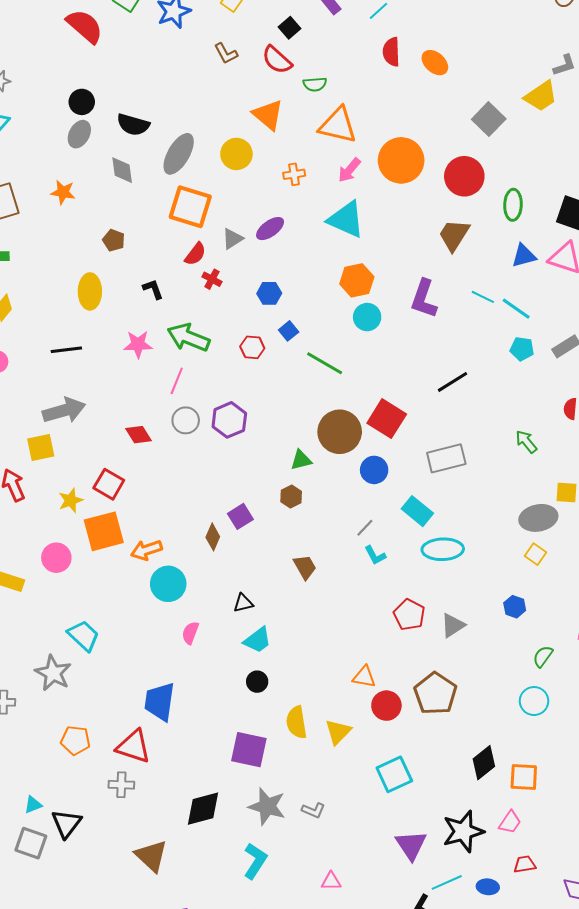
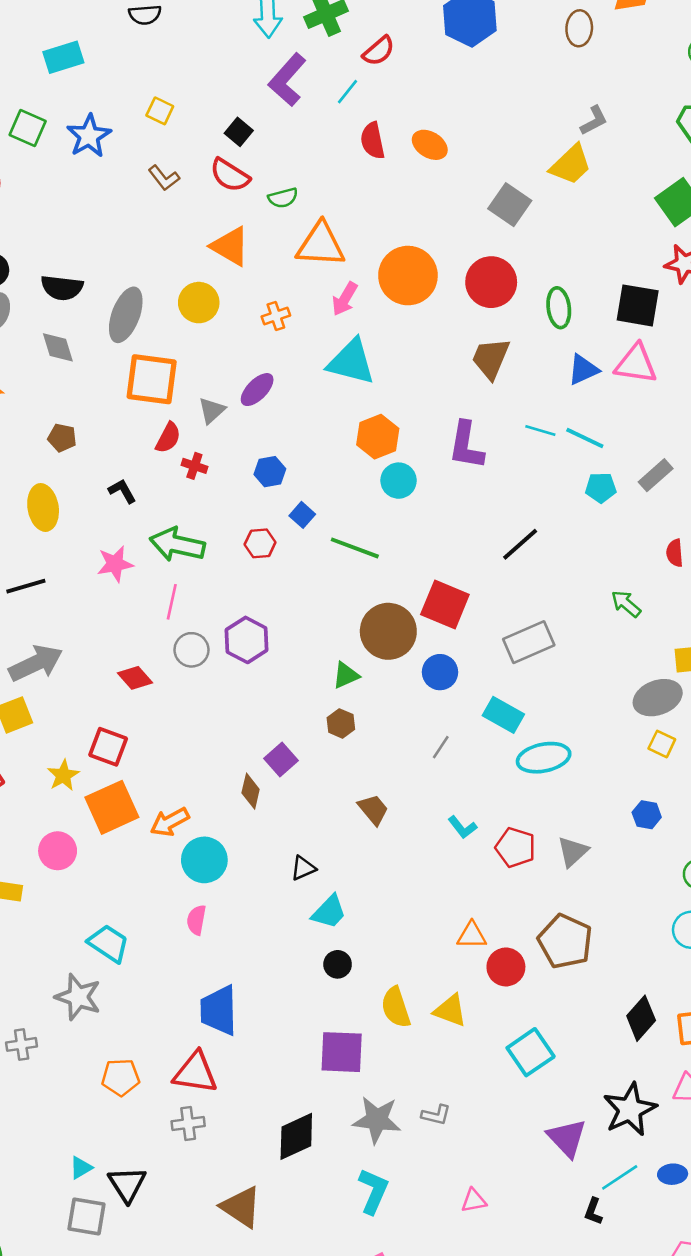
cyan L-shape: (375, 555) -> (462, 827), moved
pink semicircle: (190, 633) -> (196, 920), moved
yellow triangle: (338, 732) -> (450, 1010), turned -44

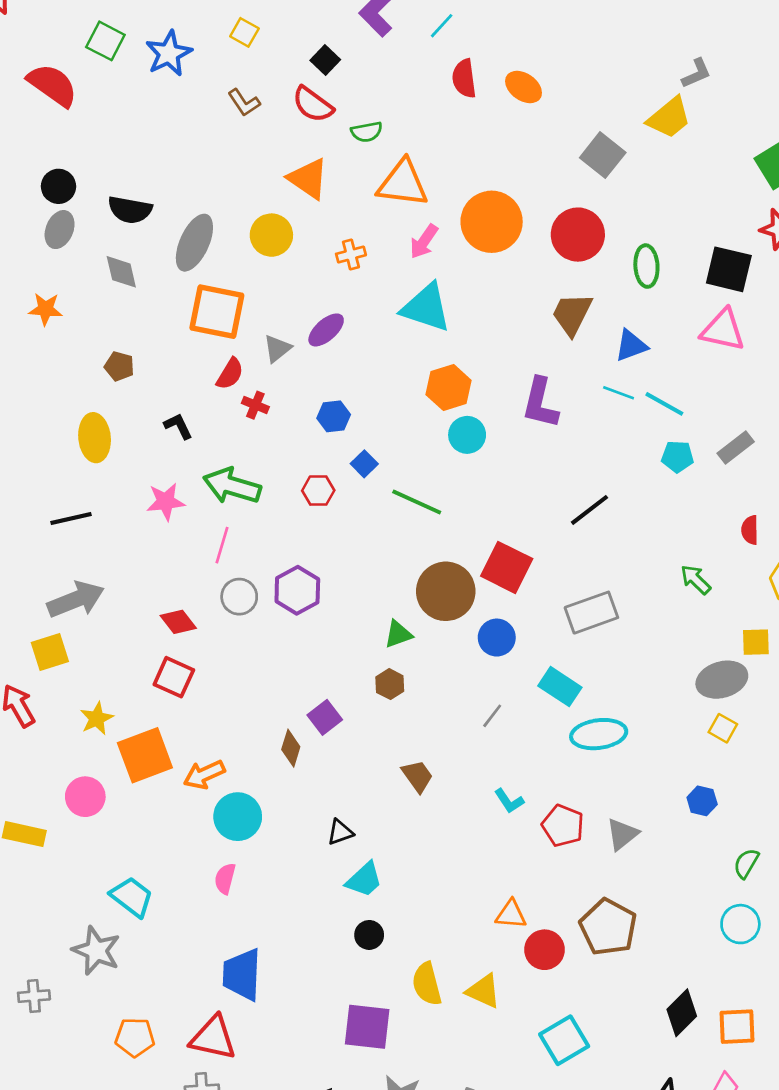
blue triangle: (583, 370) -> (631, 346), moved
red square: (108, 747) -> (174, 677), moved

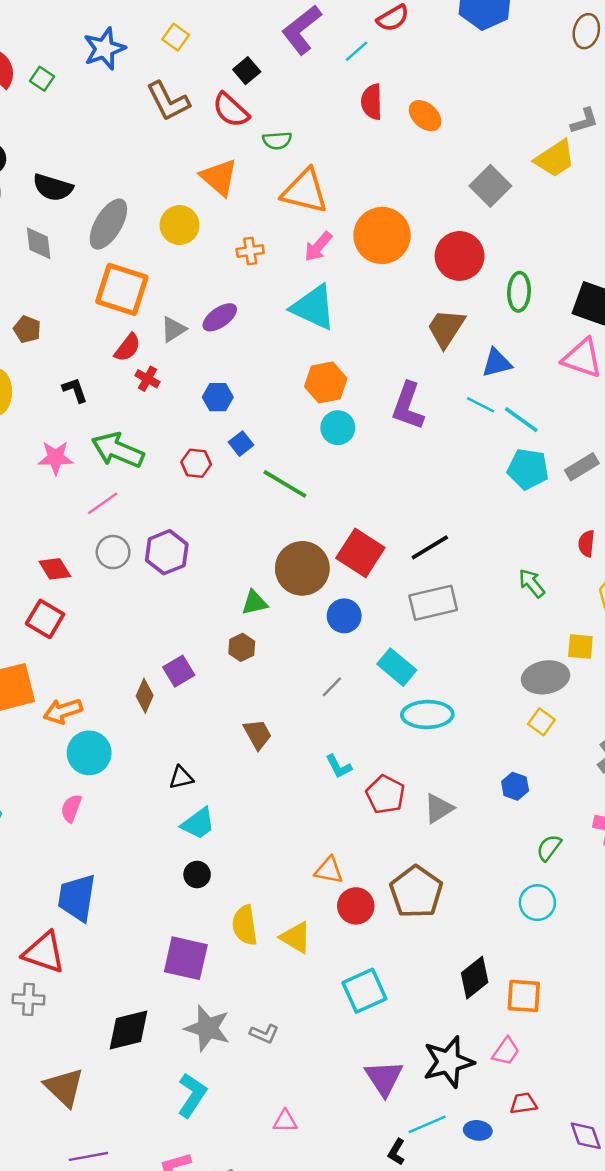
green square: (105, 41) -> (42, 79), moved, size x0.7
brown L-shape: (244, 103) -> (168, 101), size x1.5
cyan pentagon: (678, 457) -> (528, 469), size x1.4
black line: (589, 510) -> (430, 547), moved
pink line: (222, 545) -> (103, 503), turned 32

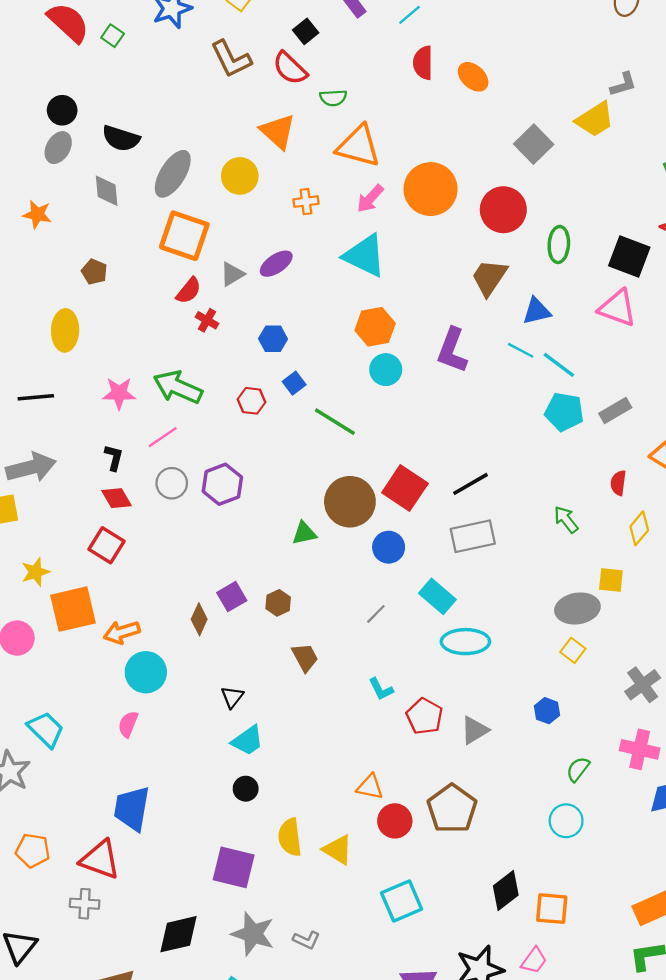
black L-shape: (75, 390) -> (114, 458), moved, turned 32
brown hexagon: (242, 647) -> (278, 603), moved
black triangle: (181, 778) -> (232, 697), turned -40

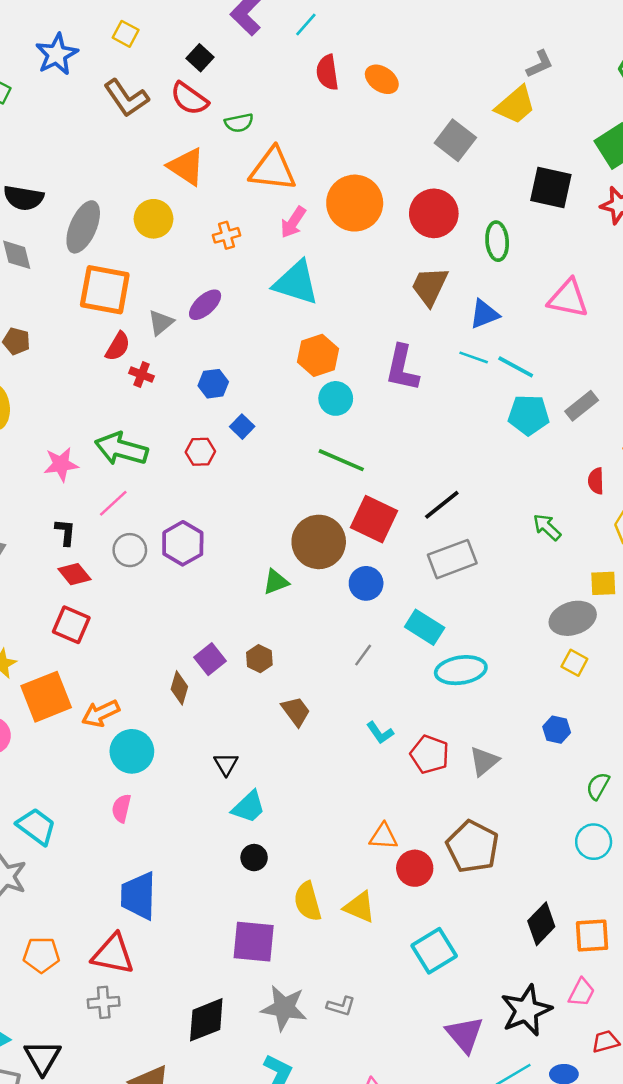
black square: (629, 256) -> (551, 187), moved
green line: (335, 422) -> (341, 460), moved

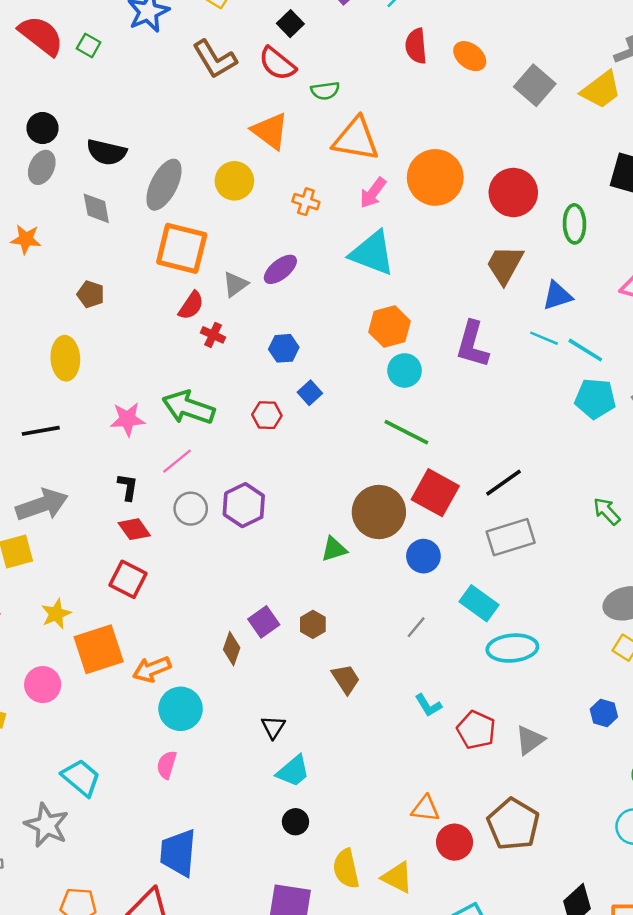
gray square: (455, 140) -> (535, 85), moved
orange cross: (227, 235) -> (306, 202), turned 30

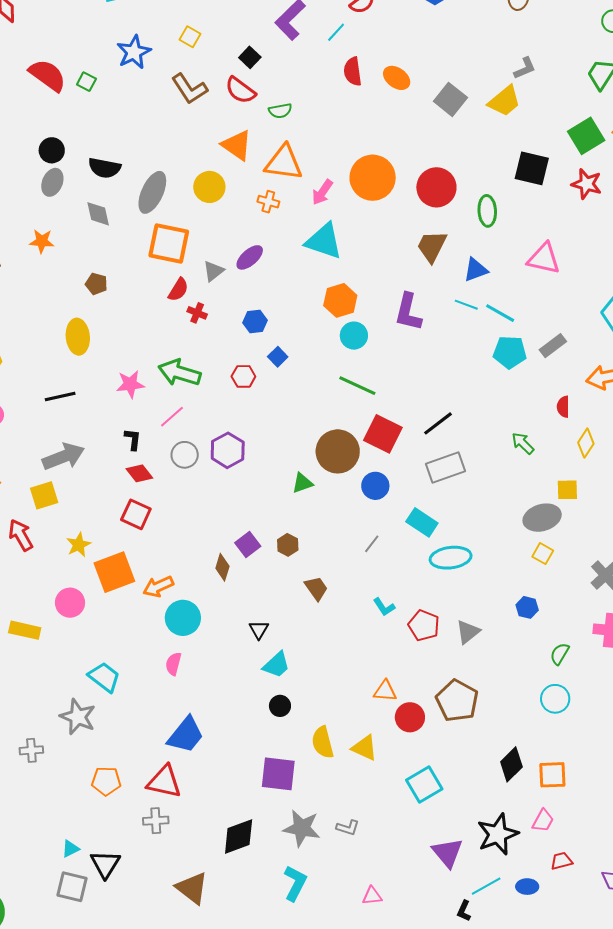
orange triangle: (356, 139) -> (284, 163), moved
blue trapezoid: (178, 853) -> (186, 735), turned -144

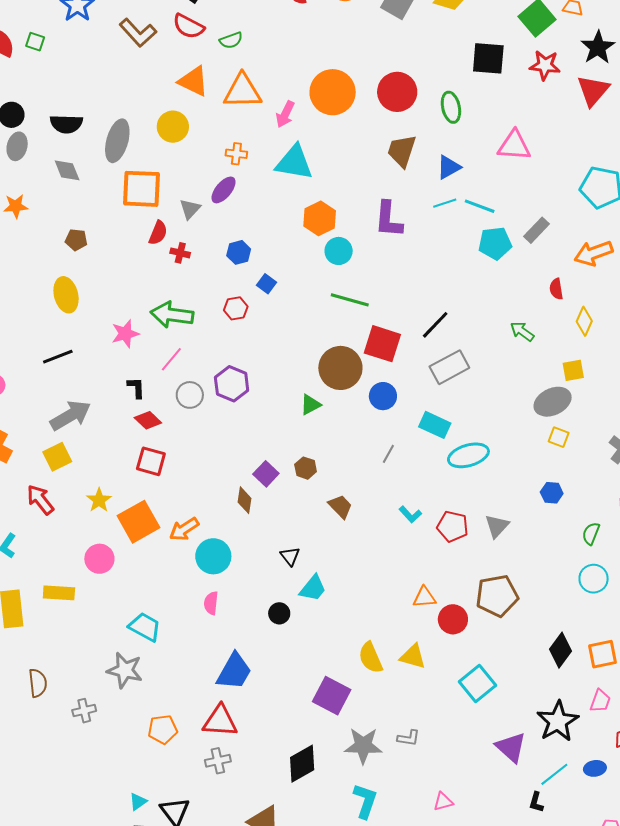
orange cross: (268, 202) -> (236, 154), moved
cyan line: (466, 305) -> (445, 203), turned -30
brown pentagon: (457, 701) -> (497, 596), turned -30
black circle: (280, 706) -> (279, 613), moved
purple square: (278, 774) -> (332, 696), turned 30

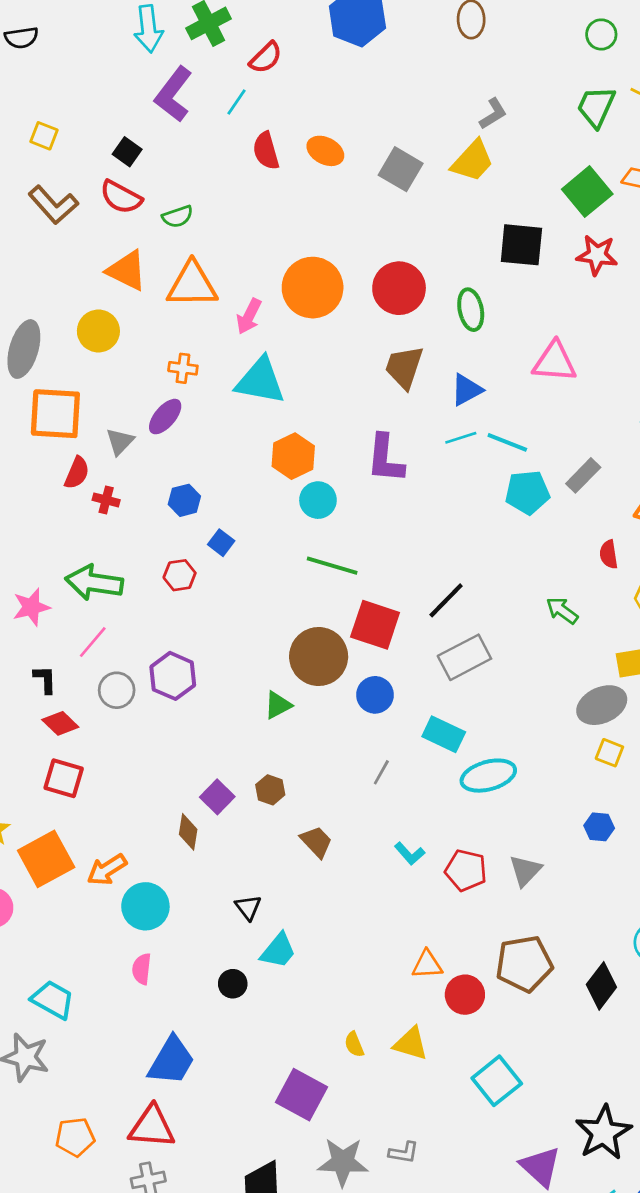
black diamond: (560, 650) -> (601, 986), moved
yellow semicircle: (371, 658) -> (354, 1044), size x0.6

